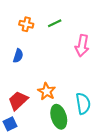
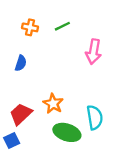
green ellipse: (59, 117) -> (67, 132), turned -55

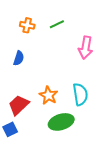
cyan semicircle: (95, 117) -> (80, 94), moved
green ellipse: (67, 132) -> (61, 122), turned -35

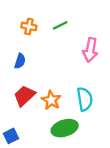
red trapezoid: (19, 105) -> (24, 96), moved

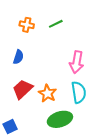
pink arrow: (90, 50) -> (77, 62), moved

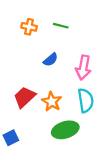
green line: (56, 24) -> (61, 26), turned 40
blue semicircle: (18, 57) -> (51, 60), moved, turned 32

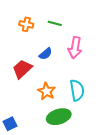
pink arrow: (83, 68) -> (75, 48), moved
red trapezoid: (24, 97) -> (22, 69), moved

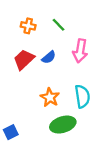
green line: (55, 23) -> (58, 25), turned 32
red trapezoid: (22, 69) -> (24, 59), moved

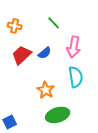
orange cross: (28, 26) -> (15, 26), moved
cyan semicircle: (82, 96) -> (76, 77), moved

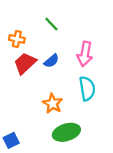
green line: (54, 23) -> (51, 24), moved
orange cross: (15, 26) -> (17, 39), moved

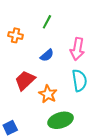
green line: (51, 24) -> (47, 22), turned 72
red trapezoid: (25, 63) -> (25, 80), moved

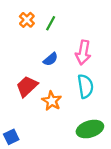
orange cross: (15, 35) -> (27, 20), moved, turned 32
green ellipse: (61, 120) -> (90, 129), moved

